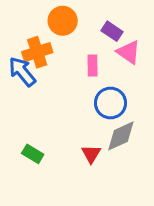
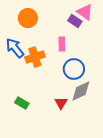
orange circle: (63, 21) -> (28, 18), moved
orange cross: (37, 52) -> (35, 57), moved
pink triangle: (128, 52) -> (85, 12), moved

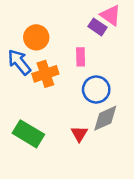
orange circle: (28, 18) -> (36, 37), moved
green rectangle: (22, 103) -> (28, 134), size x1.6

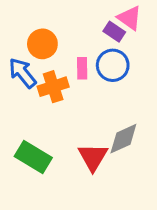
pink rectangle: (81, 57) -> (82, 68), moved
blue circle: (96, 90) -> (113, 65), moved
red triangle: (79, 134) -> (93, 157), size x1.5

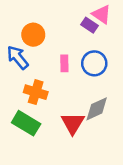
blue circle: (113, 65) -> (94, 63), moved
pink rectangle: (82, 68) -> (64, 63), moved
orange cross: (53, 87) -> (36, 92), moved, turned 35

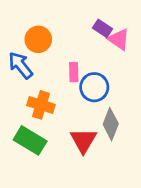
pink triangle: (101, 14) -> (119, 39), moved
blue circle: (94, 63) -> (94, 87), moved
gray diamond: (97, 109) -> (111, 124), turned -44

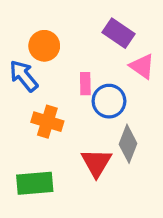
purple rectangle: (102, 28) -> (118, 33), size x1.4
pink triangle: (119, 39) -> (142, 66), moved
green rectangle: (30, 140) -> (35, 183), moved, turned -36

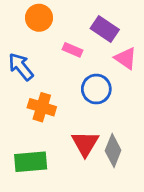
orange circle: (44, 46) -> (39, 18), moved
pink rectangle: (85, 84) -> (73, 50), moved, turned -66
gray diamond: (128, 144) -> (113, 150), moved

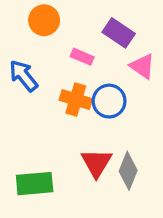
orange cross: (42, 107) -> (76, 99), moved

